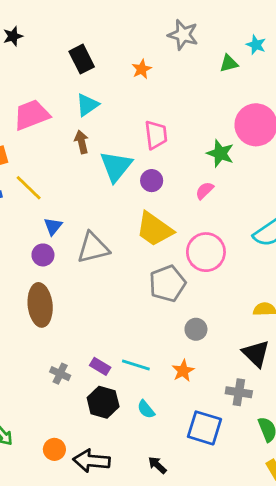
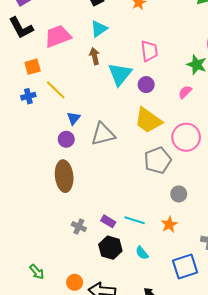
blue square: (205, 428) -> (185, 267), turned -35

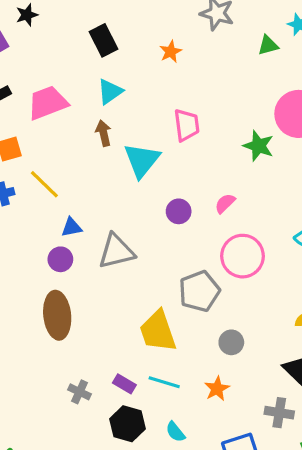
purple circle: (146, 85) -> (179, 211), moved
pink semicircle: (185, 92) -> (225, 203), moved
blue triangle: (74, 118) -> (72, 227), turned 40
yellow trapezoid: (148, 120) -> (158, 331), moved, turned 36

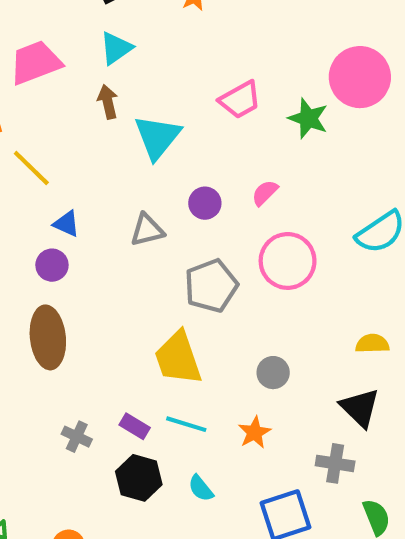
pink trapezoid: (187, 125) -> (240, 100), moved, turned 68
blue triangle: (72, 227) -> (66, 224), turned 35
gray triangle: (116, 251) -> (147, 230), moved, size x0.7
gray pentagon: (199, 291) -> (211, 286), moved

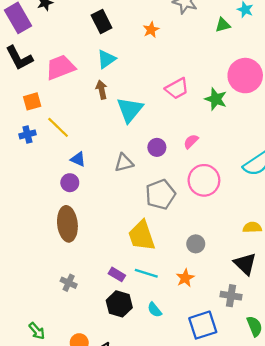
gray cross: (77, 437) -> (69, 283), moved

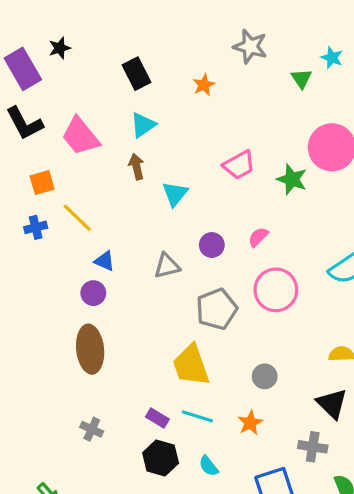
green triangle: (223, 25) -> (301, 78), turned -49
pink trapezoid: (60, 67) -> (80, 136), turned -108
cyan triangle: (130, 110) -> (175, 194), size x0.7

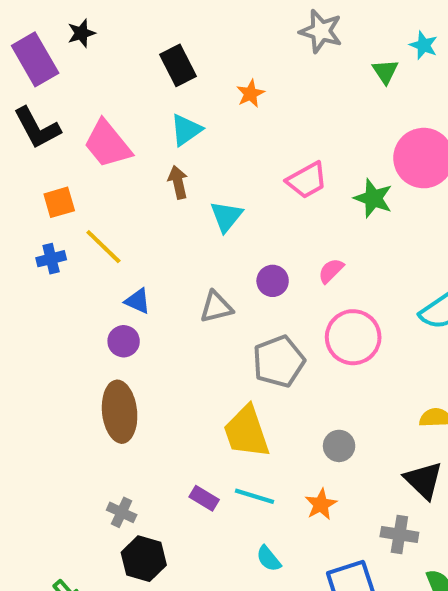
orange star: (204, 85) -> (250, 94), moved
black hexagon: (161, 458) -> (144, 559), moved

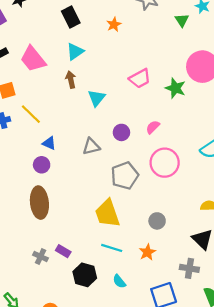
orange star: (250, 94) -> (114, 25), moved
purple rectangle: (204, 498) -> (63, 251), moved
black hexagon: (144, 559) -> (85, 275), moved

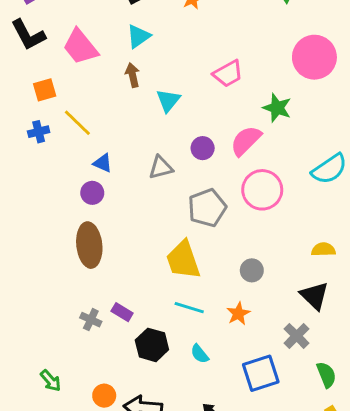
green star: (175, 88) -> (277, 108), moved
pink semicircle: (153, 127) -> (246, 141), size x1.6
gray cross: (189, 268) -> (297, 336), turned 36

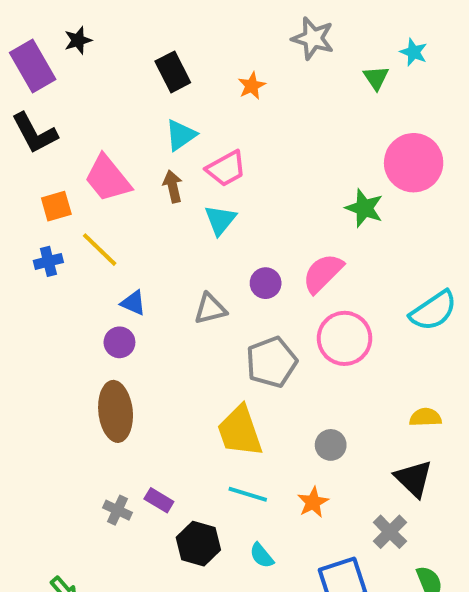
pink trapezoid: (80, 47) -> (108, 178), moved
pink trapezoid: (228, 74) -> (226, 169), moved
green star: (277, 108) -> (364, 208), moved

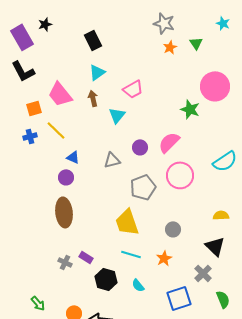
cyan star: (414, 52) -> (223, 23), moved
orange star: (252, 86) -> (170, 47), moved
pink trapezoid: (226, 169) -> (133, 89), moved

